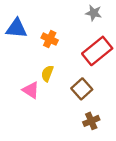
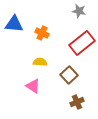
yellow semicircle: (47, 73) -> (40, 62), turned 72
pink triangle: (31, 90) -> (33, 86), moved

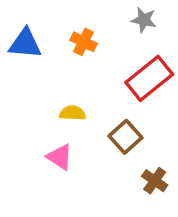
orange cross: (42, 33) -> (84, 42), moved
brown cross: (77, 102) -> (155, 181), moved, turned -32

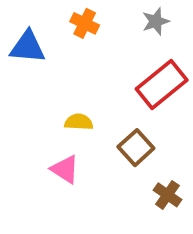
gray star: (144, 20) -> (156, 21), turned -30
orange cross: (84, 42) -> (85, 23), moved

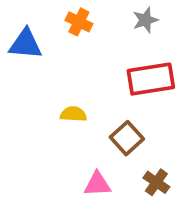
red rectangle: (162, 84) -> (151, 79), turned 30
pink triangle: (65, 169) -> (97, 184), moved, turned -36

